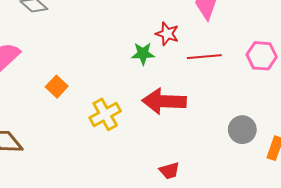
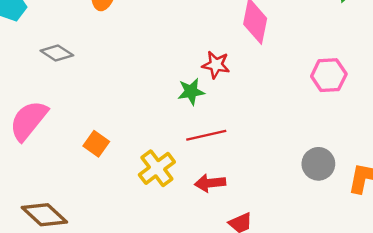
red line: (204, 57) -> (206, 135), moved
red arrow: (164, 101) -> (210, 183), moved, size x0.6

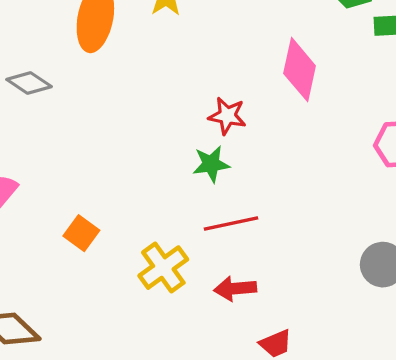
gray diamond: (57, 53) -> (29, 83), moved
red star: (216, 65) -> (227, 116), moved

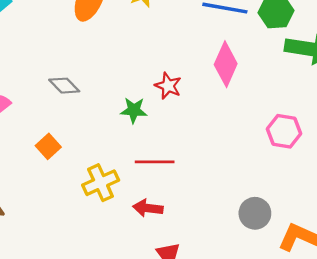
gray diamond: (29, 83) -> (64, 86), moved
green star: (211, 164) -> (134, 110), moved

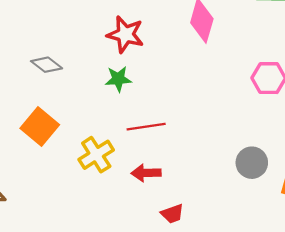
red star: (168, 86) -> (125, 34), moved, size x1.4
orange square: (48, 146) -> (40, 127), size x1.5

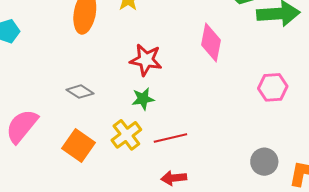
yellow cross: (96, 155) -> (126, 135), moved

